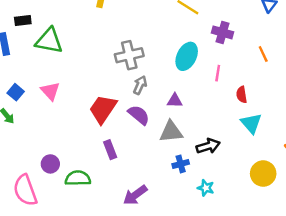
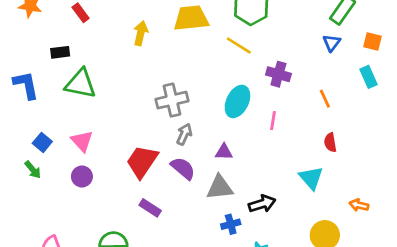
black rectangle: (23, 20) -> (60, 52), moved
red semicircle: (242, 95) -> (330, 142), moved
purple rectangle: (110, 150) -> (150, 208), turned -36
purple circle: (50, 164) -> (82, 176), moved

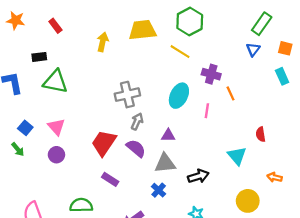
orange line: (325, 99) -> (231, 93), moved
red semicircle: (330, 142) -> (261, 134), moved
blue cross: (231, 224) -> (159, 190), moved, turned -32

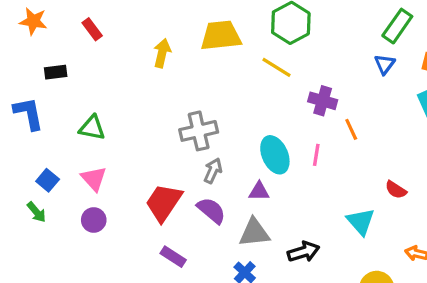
black rectangle: (39, 57) -> (56, 72), moved
green triangle: (55, 82) -> (92, 128), moved, size x0.7
cyan ellipse: (179, 96) -> (275, 155), moved, turned -50
red semicircle: (261, 134) -> (396, 190), turned -48

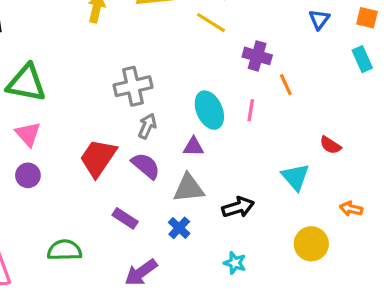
green triangle: (92, 128) -> (26, 83), size x1.5
purple rectangle: (173, 257) -> (125, 218), moved

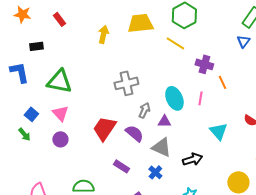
gray arrow: (147, 126) -> (144, 110), moved
cyan triangle: (295, 177) -> (218, 131), moved
gray triangle: (189, 188) -> (161, 147), turned 30

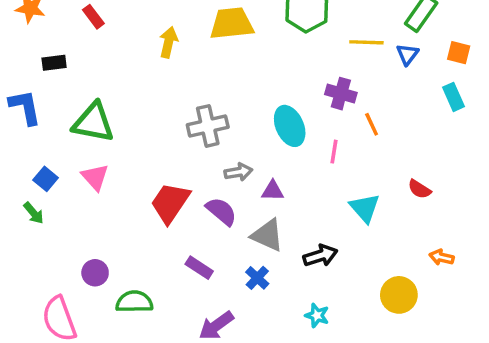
yellow line: (175, 43) -> (366, 42), moved, turned -30
cyan ellipse: (174, 98) -> (290, 126), moved
gray arrow: (144, 110) -> (238, 172), turned 56
purple circle: (60, 139) -> (95, 273), moved

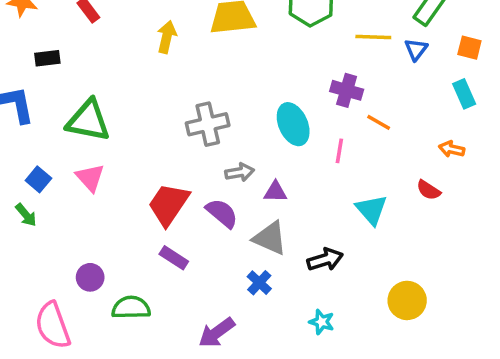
orange line: (372, 124) -> (379, 122), turned -35
orange arrow: (442, 257) -> (452, 149), moved
purple rectangle: (199, 268) -> (174, 258), moved

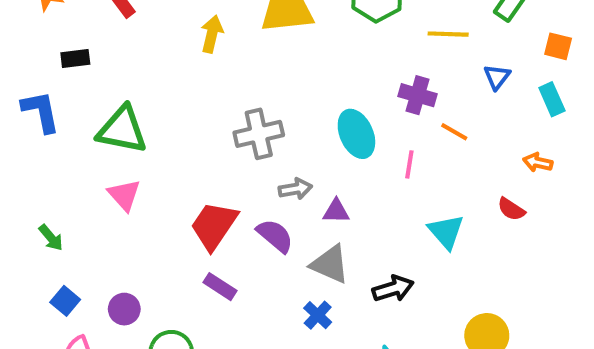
blue triangle: (416, 49) -> (497, 77), moved
blue square: (38, 179) -> (65, 301), moved

